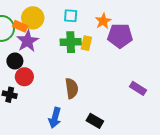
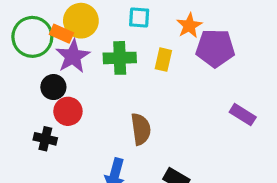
green cross: (71, 42) -> (120, 58), moved
purple rectangle: (138, 88) -> (243, 115), moved

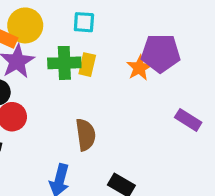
orange star: (189, 26) -> (139, 68), moved
yellow rectangle: (163, 60) -> (87, 65), moved

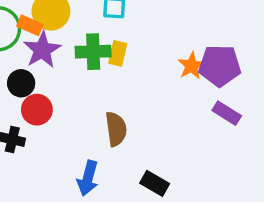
purple pentagon: (161, 53) -> (220, 66), moved
orange star: (139, 68) -> (192, 66), moved

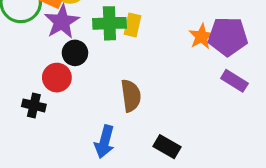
black circle: (21, 83) -> (75, 53), moved

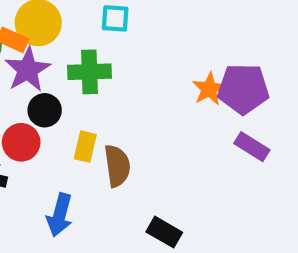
yellow rectangle: (132, 25) -> (85, 147), moved
blue arrow: (105, 142) -> (60, 215), moved

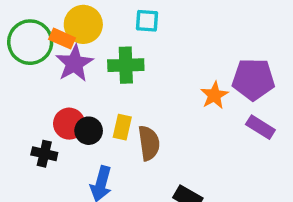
orange star: (209, 89) -> (214, 95), moved
black circle: (45, 110) -> (89, 131), moved

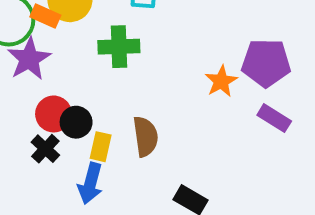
purple star: (74, 63) -> (29, 59), moved
yellow rectangle: (122, 127) -> (101, 147), moved
black cross: (44, 154) -> (45, 149), moved, turned 30

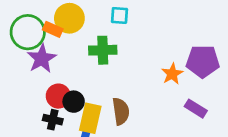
purple rectangle: (274, 118) -> (196, 109), moved
yellow rectangle: (101, 147) -> (90, 118), size x1.5
black cross: (45, 149) -> (53, 120), turned -30

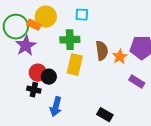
brown semicircle: (121, 111) -> (102, 51), moved
yellow rectangle: (90, 118) -> (75, 65), moved

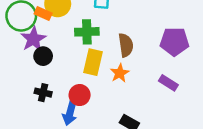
orange star: (120, 57) -> (120, 73), moved
red circle: (38, 73) -> (80, 95), moved
black circle: (49, 77) -> (43, 56), moved

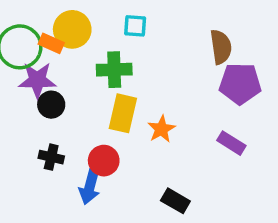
purple star: (33, 39) -> (37, 80), turned 30
brown semicircle: (126, 45) -> (221, 47), moved

